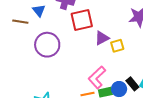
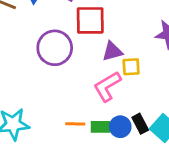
purple circle: (47, 45) -> (55, 48), moved
pink L-shape: (97, 77) -> (107, 86), moved

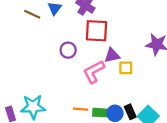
purple circle: (55, 48) -> (68, 50), size x0.6
pink L-shape: (107, 86) -> (94, 72), moved

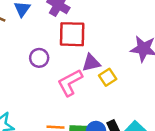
yellow square: (126, 68) -> (108, 77), turned -32

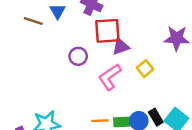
purple triangle: (91, 63) -> (121, 47), moved

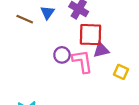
yellow square: (145, 69) -> (121, 72), turned -32
pink L-shape: (110, 77) -> (82, 61), moved, turned 110

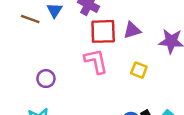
purple triangle: (101, 50) -> (132, 30), moved
purple circle: (62, 55) -> (46, 79), moved

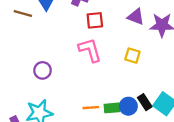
purple triangle: (132, 30) -> (136, 17), moved, turned 42
red square: (103, 31) -> (95, 20), size x0.7

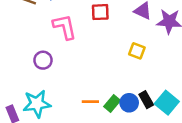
pink L-shape: (90, 50) -> (65, 27), moved
green rectangle: (112, 108) -> (112, 103), turned -49

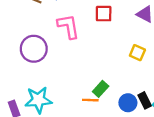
purple circle: (43, 60) -> (34, 49), moved, size x1.5
green rectangle: (112, 103) -> (101, 89), moved

